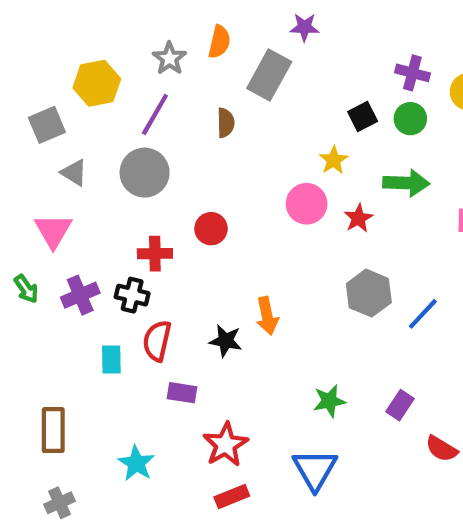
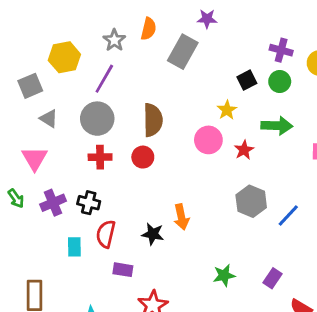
brown semicircle: (226, 123) -> (153, 120), moved, size x1.6
red cross: (155, 254) -> (100, 157), moved

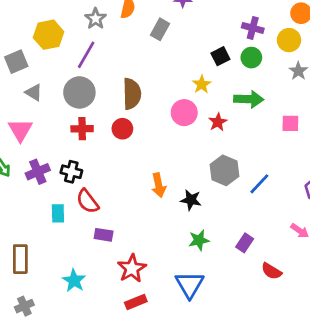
gray rectangle: (183, 52) -> (160, 29), size x0.7
red semicircle: (106, 234) -> (87, 201), turned -50
black star: (153, 234) -> (191, 200), moved

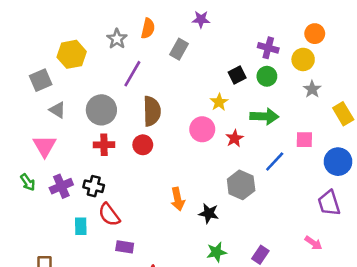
purple line: (86, 55) -> (132, 74), moved
blue line: (259, 184) -> (275, 162), moved

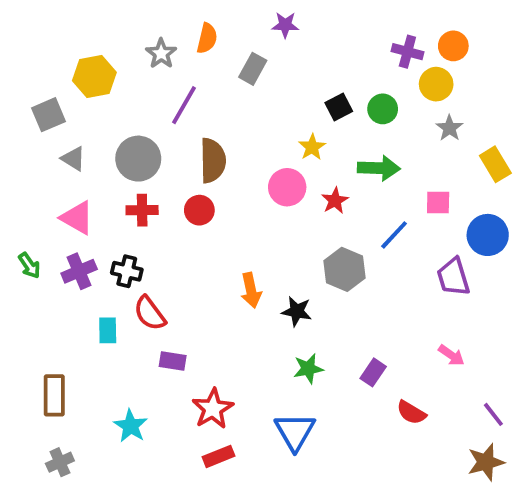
purple cross: (268, 48) -> (407, 52), moved
pink triangle: (45, 146) -> (77, 218), moved, turned -30
purple trapezoid: (329, 203) -> (453, 277), moved

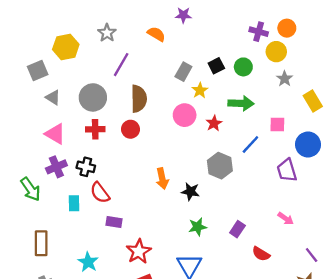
orange semicircle: (207, 38) -> (156, 34), moved, turned -72
gray rectangle: (253, 69) -> (183, 72), moved
green arrow: (29, 266) -> (31, 189), moved, size x1.5

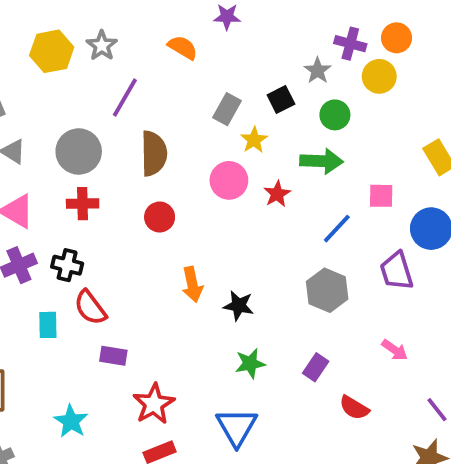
yellow hexagon: (66, 47) -> (52, 51), moved
green circle: (243, 67) -> (335, 115), moved
gray star: (284, 79) -> (318, 71), moved
red circle: (130, 129) -> (160, 217), moved
gray hexagon: (220, 166) -> (327, 290), moved

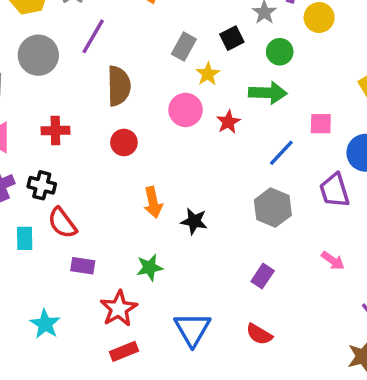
gray circle: (79, 152) -> (38, 55), moved
green star: (250, 363) -> (150, 267), moved
red semicircle: (354, 408) -> (259, 334), moved

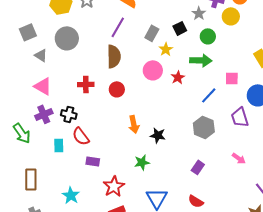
purple line: (93, 36) -> (118, 27), moved
red cross: (55, 130) -> (86, 84), moved
green star: (150, 267) -> (142, 162), moved

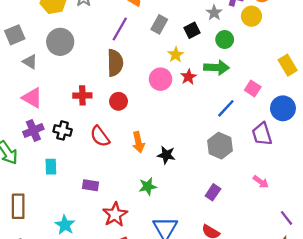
gray rectangle: (152, 33) -> (159, 24), moved
red star: (178, 77) -> (188, 77), moved
pink square: (232, 78) -> (253, 88), turned 32
red semicircle: (81, 136) -> (100, 136), moved

